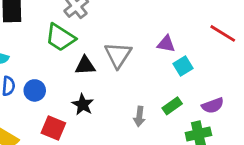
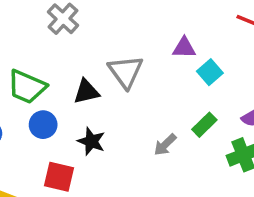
green trapezoid: (60, 37) -> (27, 87), moved
blue circle: (35, 90) -> (43, 125), moved
gray arrow: (139, 116) -> (165, 145), turned 48

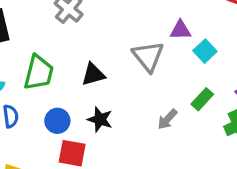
gray triangle: (126, 72) -> (148, 56), moved
green trapezoid: (27, 87) -> (39, 73), turned -96
blue circle: (43, 125) -> (57, 121), moved

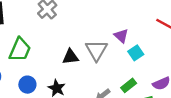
purple triangle: (180, 30) -> (121, 36), turned 35
black triangle: (93, 74) -> (70, 57), moved

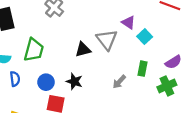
green rectangle: (129, 85) -> (143, 69), turned -32

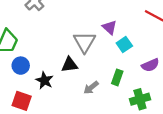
black triangle: (83, 50) -> (70, 65), moved
purple semicircle: (173, 62) -> (150, 65), moved
blue circle: (46, 82) -> (21, 66), moved

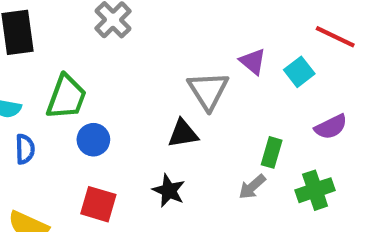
cyan square: (124, 45) -> (299, 72), moved
black star: (44, 80) -> (169, 191), moved
gray arrow: (91, 88) -> (252, 187), moved

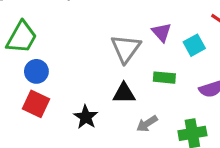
black triangle: (183, 134) -> (124, 93), moved
green rectangle: (272, 152) -> (164, 78), moved, turned 70
red square: (98, 204) -> (36, 104), moved

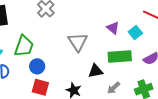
gray triangle: (126, 49) -> (78, 42), moved
green rectangle: (164, 78) -> (120, 56), size x1.6

